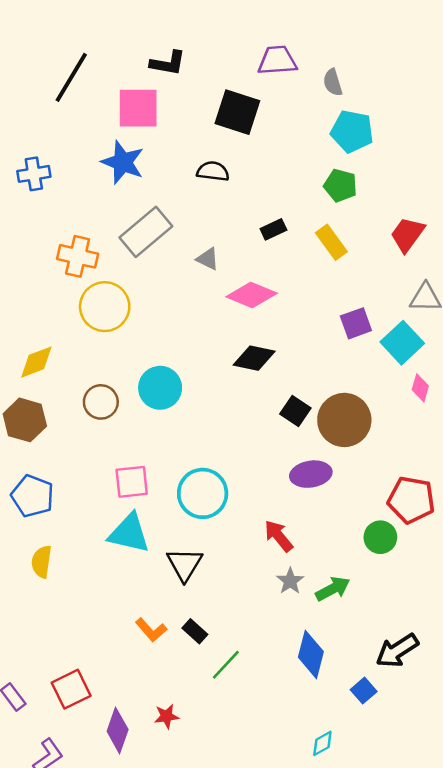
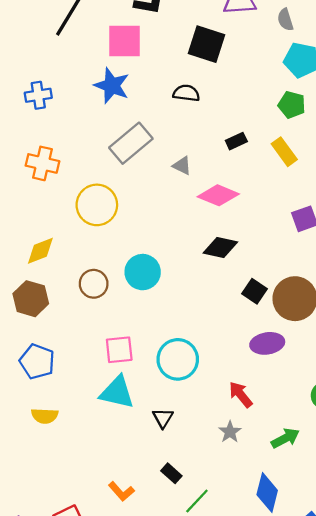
orange cross: (78, 256) -> (43, 163), moved
yellow semicircle: (42, 562) -> (45, 416), turned -95
black triangle: (185, 564) -> (163, 418), size x0.7
gray star: (290, 581) -> (230, 432), moved
orange L-shape: (151, 630) -> (121, 491), moved

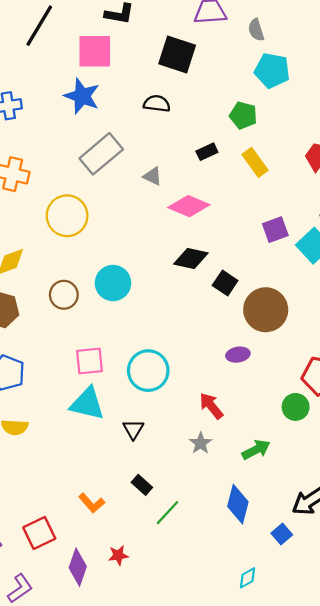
green pentagon: (292, 105) -> (243, 115), moved
black square: (254, 291) -> (225, 283), moved
purple ellipse: (267, 343) -> (238, 355), size x0.7

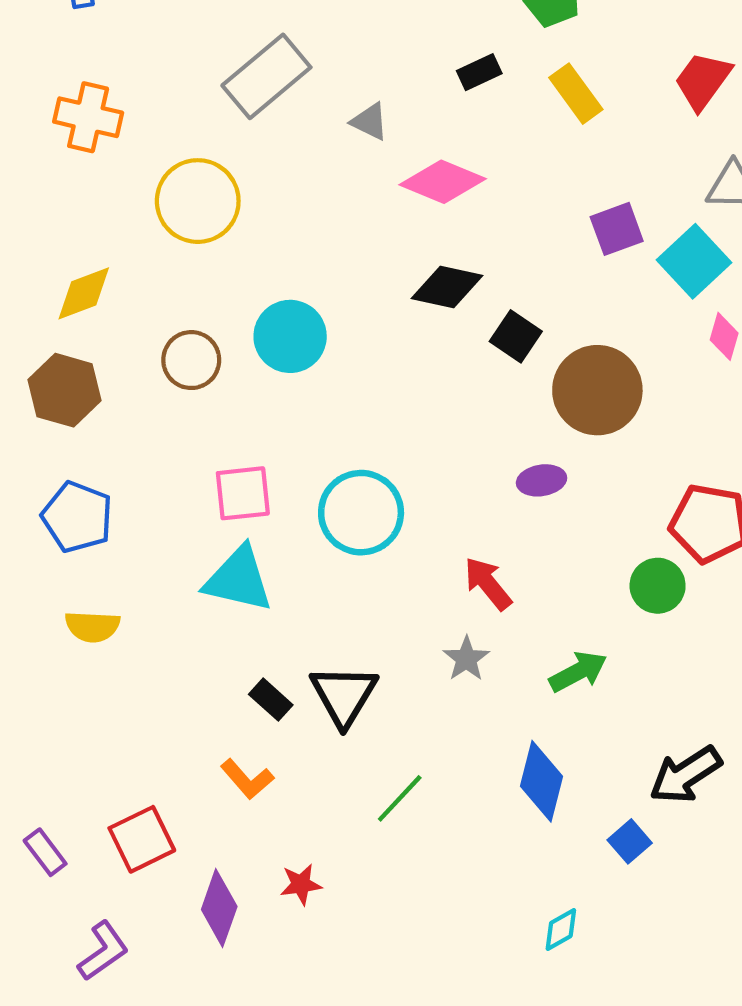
black triangle: (133, 429) -> (344, 695), moved, size x1.6
black rectangle: (142, 485) -> (271, 700), moved

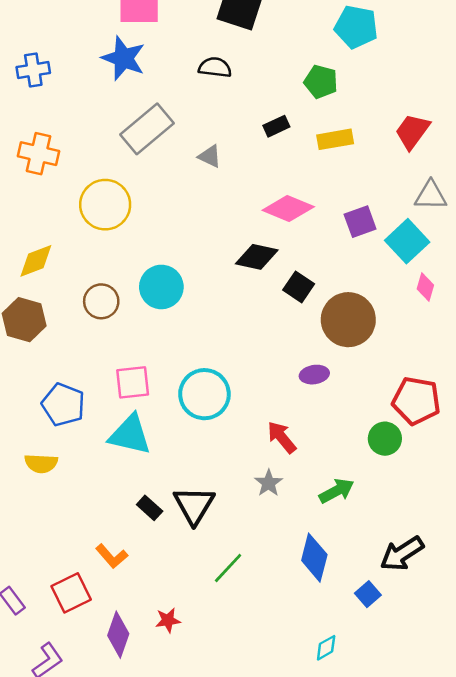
yellow rectangle: (576, 94) -> (335, 139), turned -64
pink diamond: (443, 182) -> (288, 209), moved
blue pentagon: (77, 517) -> (63, 405), moved
orange L-shape: (247, 779) -> (112, 556), moved

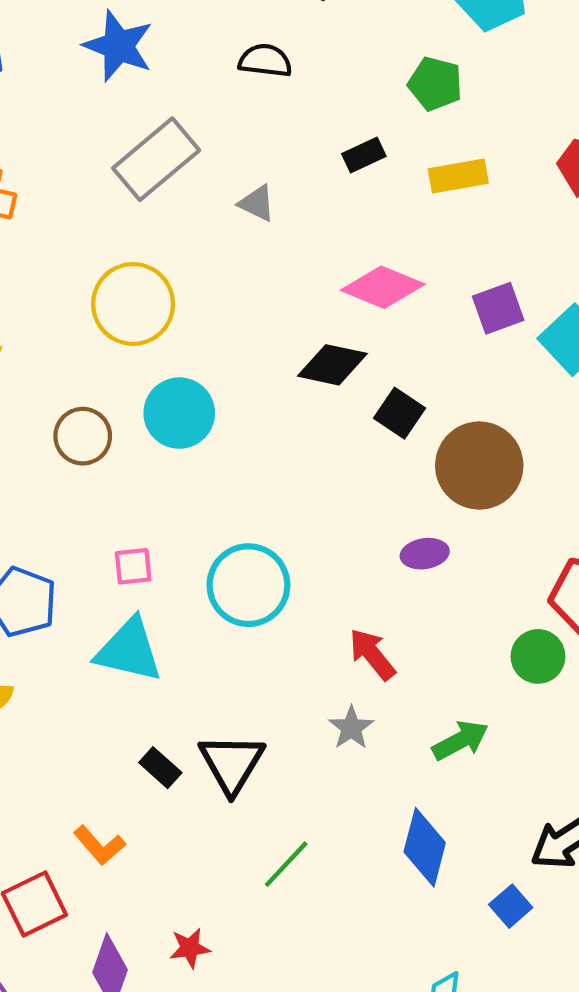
yellow circle: (105, 205) -> (133, 304), moved
pink square: (133, 382) -> (133, 566), size x0.7

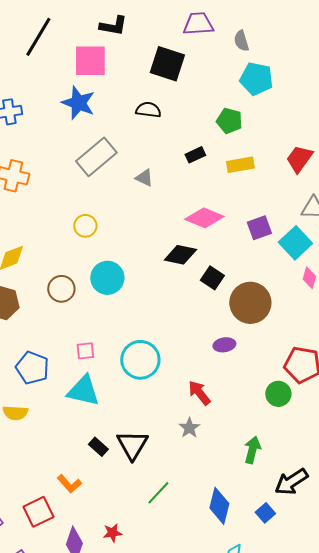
yellow circle: (133, 304) -> (85, 226), size x0.6
green arrow: (460, 740) -> (252, 450), moved, turned -48
blue diamond: (425, 847) -> (219, 506), moved

